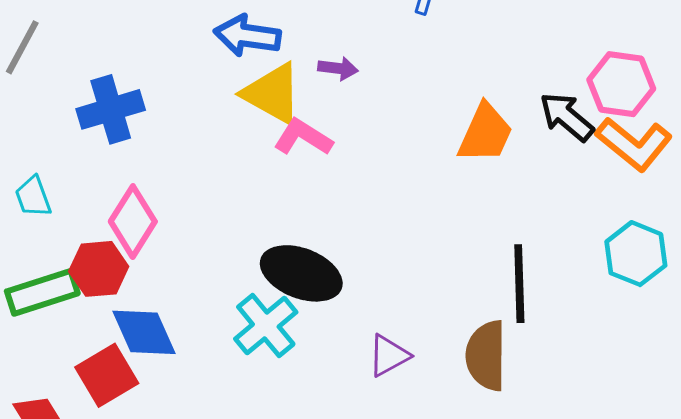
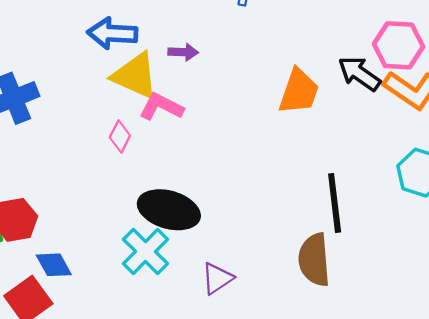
pink diamond: (133, 222) -> (120, 136), moved, size x0.6
blue diamond: (144, 332) -> (54, 265), size x0.7
purple triangle: (389, 356) -> (217, 278), moved

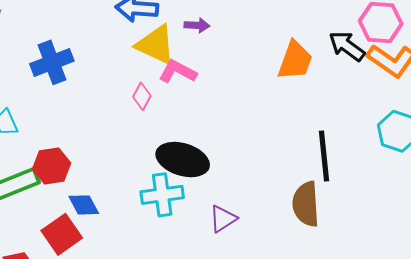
cyan cross: (145, 252) -> (162, 195), turned 36

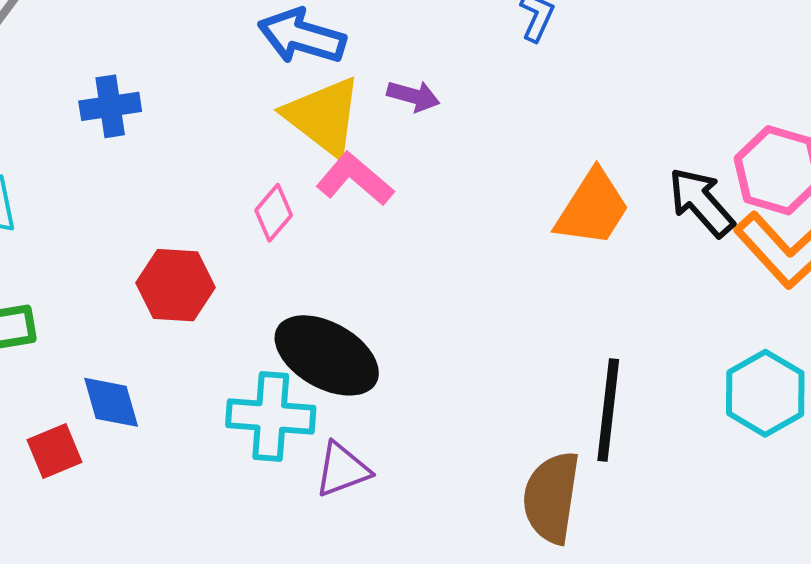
blue cross: (52, 62) -> (110, 106), size x0.7
red hexagon: (52, 166) -> (176, 285), moved
purple triangle: (223, 219) -> (342, 469), moved
red square: (62, 234) -> (55, 451), size x0.7

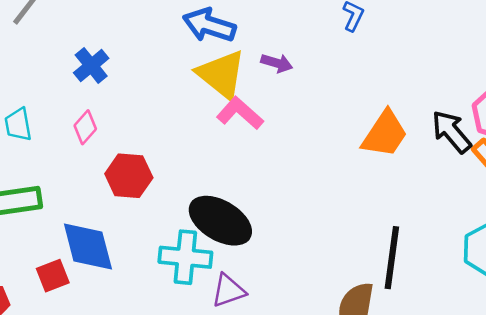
blue cross: (110, 106) -> (91, 66), turned -32
pink diamond: (274, 213) -> (85, 127), moved
blue diamond: (111, 402) -> (88, 247), size x1.5

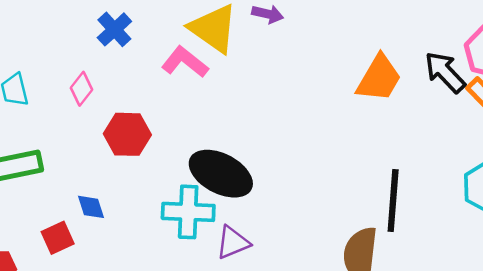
blue cross: (91, 66) -> (114, 29), moved
pink L-shape: (240, 113) -> (185, 62), moved
blue diamond: (88, 247) -> (91, 207), size x0.5

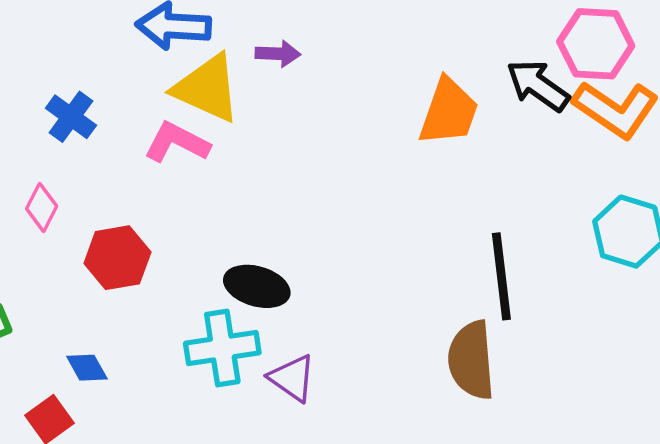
black ellipse: (221, 174) -> (257, 286), size x0.7
purple triangle: (233, 243) -> (292, 378), turned -51

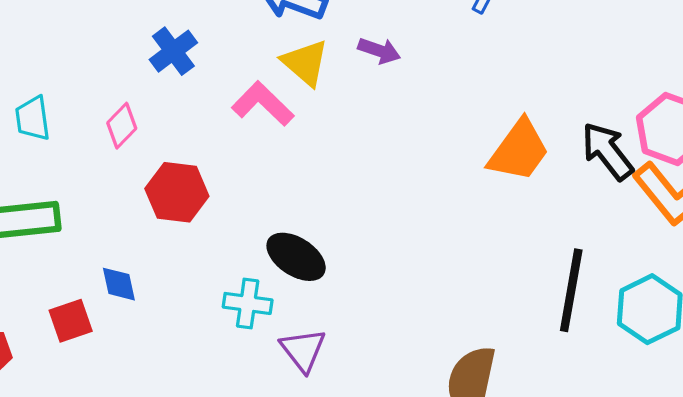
yellow triangle: (207, 88) -> (305, 63), size x0.7
black line: (501, 276) -> (571, 290), moved
cyan cross: (222, 348) -> (248, 303), size x0.7

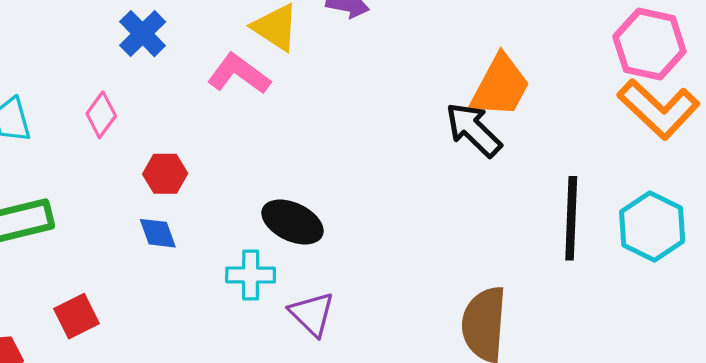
black arrow: (607, 151) -> (474, 130), moved
red hexagon: (177, 192) -> (165, 174), size x0.7
blue diamond: (119, 284) -> (158, 233), moved

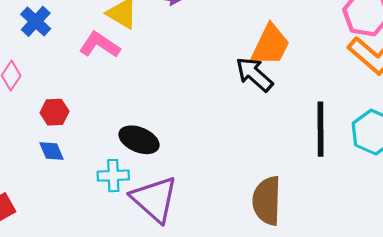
purple triangle: (312, 314) -> (154, 199), size x1.6

